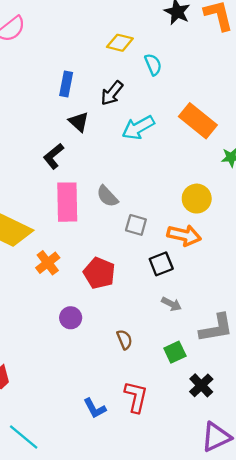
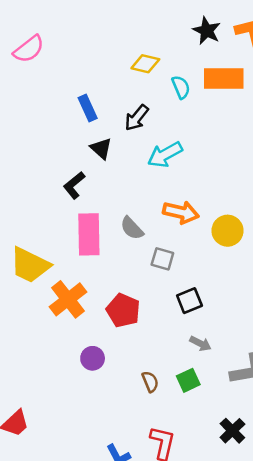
blue rectangle: (66, 84) -> (88, 108), turned -35
orange rectangle: (198, 121) -> (224, 79), moved, turned -39
orange arrow: (184, 235) -> (181, 212), moved
orange cross: (48, 263) -> (68, 299), size x1.4
green square: (175, 352) -> (188, 380), moved

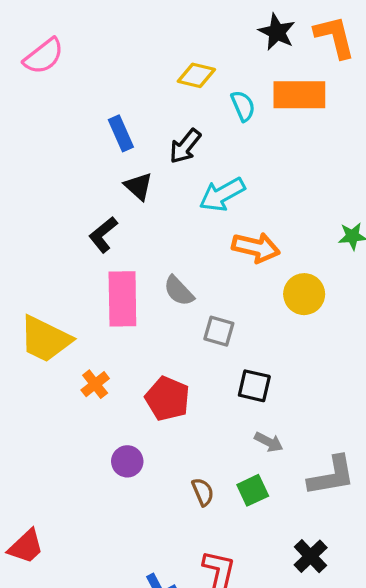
orange arrow: (181, 212) -> (256, 247), moved
orange cross: (68, 299) -> (95, 384), size x0.6
black square: (189, 301) -> (254, 386), turned 35

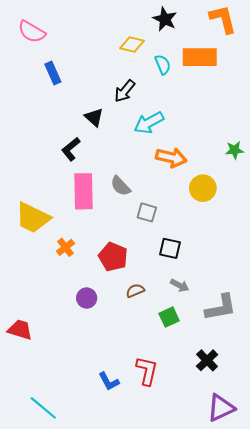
black star: (277, 32) -> (165, 19), moved
pink semicircle: (44, 56) -> (32, 32), turned 68
blue rectangle: (121, 133) -> (53, 73), moved
brown semicircle: (203, 492) -> (135, 291), moved, turned -90
red trapezoid: (26, 547) -> (20, 330), moved, turned -120

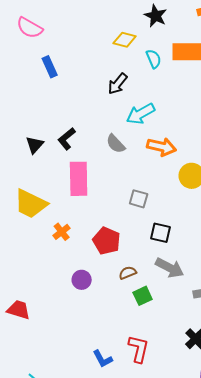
black triangle: (94, 117) -> (35, 145), moved, turned 30
gray semicircle: (120, 186) -> (116, 144), moved
gray arrow: (180, 285) -> (170, 268), size x1.6
green square: (169, 317) -> (143, 296), moved

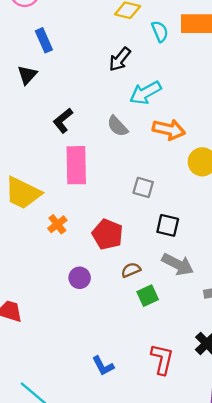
black triangle: (35, 145) -> (27, 75), moved
red L-shape: (139, 349) -> (162, 359), moved

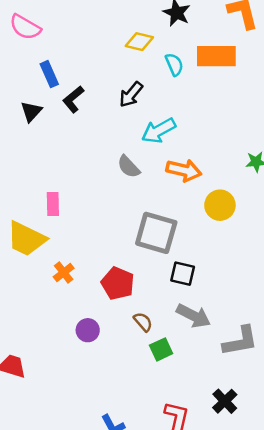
black L-shape: (63, 121) -> (73, 99), moved
pink rectangle: (76, 165) -> (53, 204), moved, size x0.6
gray square: (143, 187) -> (156, 233), size x1.8
brown semicircle: (131, 270) -> (143, 322), turned 72

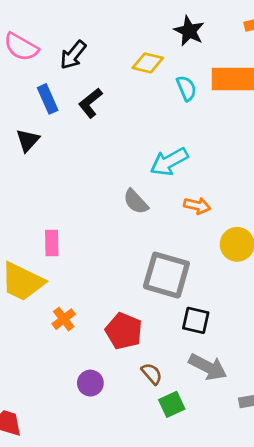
black arrow: (131, 95) -> (73, 55), moved
black L-shape: (73, 99) -> (90, 103), moved
orange arrow: (184, 170) -> (197, 206), size x0.7

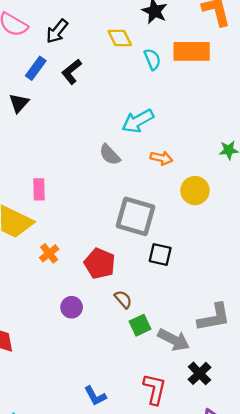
yellow diamond: (148, 63) -> (120, 38), turned 50
blue rectangle: (48, 99) -> (36, 68), turned 60
gray arrow: (208, 367) -> (174, 340), moved

